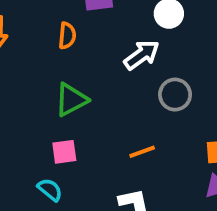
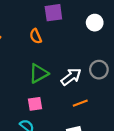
orange semicircle: (67, 36) -> (36, 36), turned 152
white arrow: (142, 55) -> (71, 77), moved

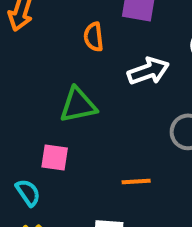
white arrow: (71, 77) -> (148, 71), moved

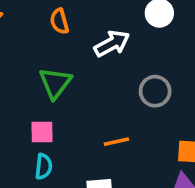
green triangle: (78, 105) -> (55, 83), turned -32
cyan semicircle: (28, 193) -> (44, 166), moved, turned 50

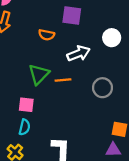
orange semicircle: (59, 21) -> (46, 35), turned -70
orange line: (116, 142) -> (63, 80), moved

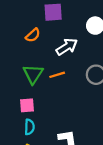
orange semicircle: (46, 35) -> (33, 35), turned -42

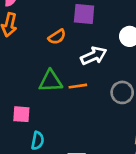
green triangle: (33, 74) -> (51, 81), turned 45
pink square: (27, 105) -> (21, 114), moved

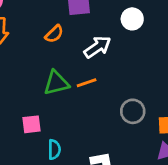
gray circle: (122, 92) -> (133, 111), moved

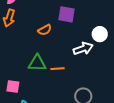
white arrow: (97, 47) -> (83, 49), moved

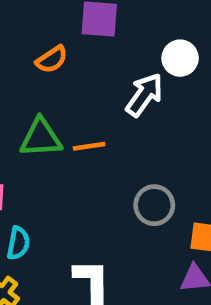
white arrow: (83, 49) -> (144, 95), turned -30

